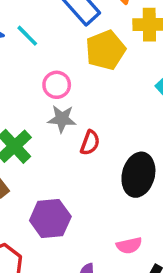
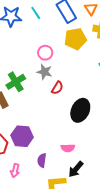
cyan line: (27, 36) -> (36, 13), moved
purple hexagon: (50, 218) -> (22, 136), moved

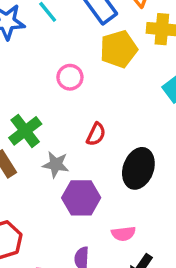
gray star: (44, 72) -> (56, 164), moved
purple hexagon: (22, 136) -> (81, 198), moved

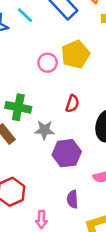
yellow pentagon: (119, 49) -> (75, 54), moved
green cross: (25, 131) -> (18, 107), turned -35

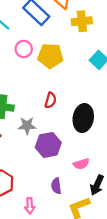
yellow pentagon: (75, 54) -> (50, 56), turned 30
pink circle: (48, 63) -> (24, 49), moved

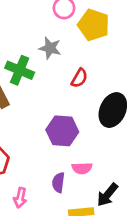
gray star: (27, 126) -> (50, 48), moved
pink semicircle: (81, 164) -> (82, 168), moved

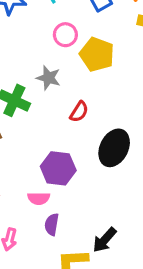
pink semicircle: (82, 168) -> (39, 198), moved

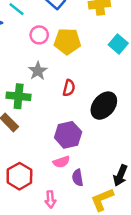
gray star: (48, 78) -> (38, 71), turned -30
black ellipse: (114, 148) -> (104, 106), turned 32

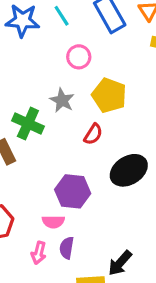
yellow pentagon: (67, 41) -> (109, 95), moved
gray star: (38, 71) -> (62, 100), turned -30
pink arrow: (50, 199) -> (39, 253), moved

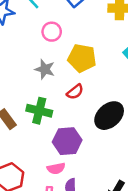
green cross: (28, 123) -> (39, 111), moved
red semicircle: (93, 134) -> (75, 92), turned 30

